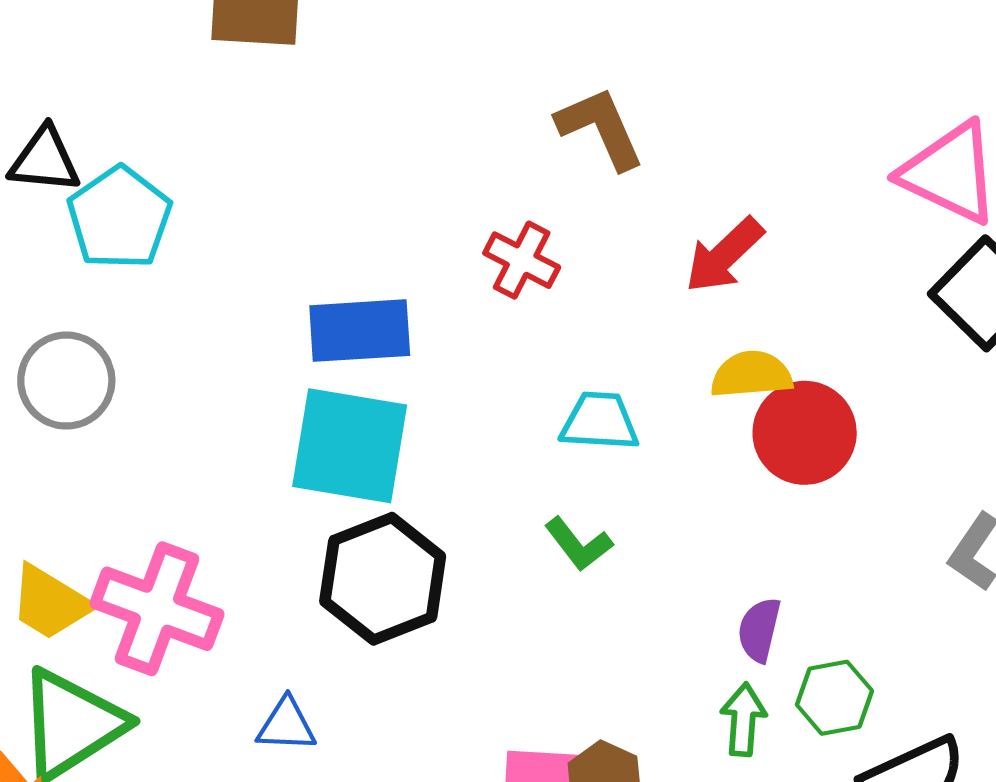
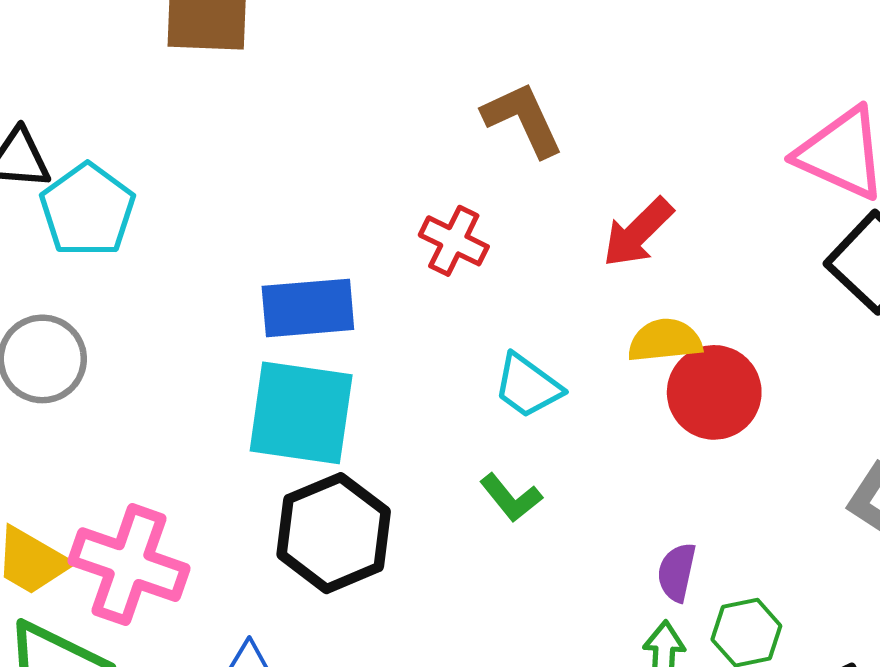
cyan trapezoid: (599, 421) -> (528, 386), turned -146

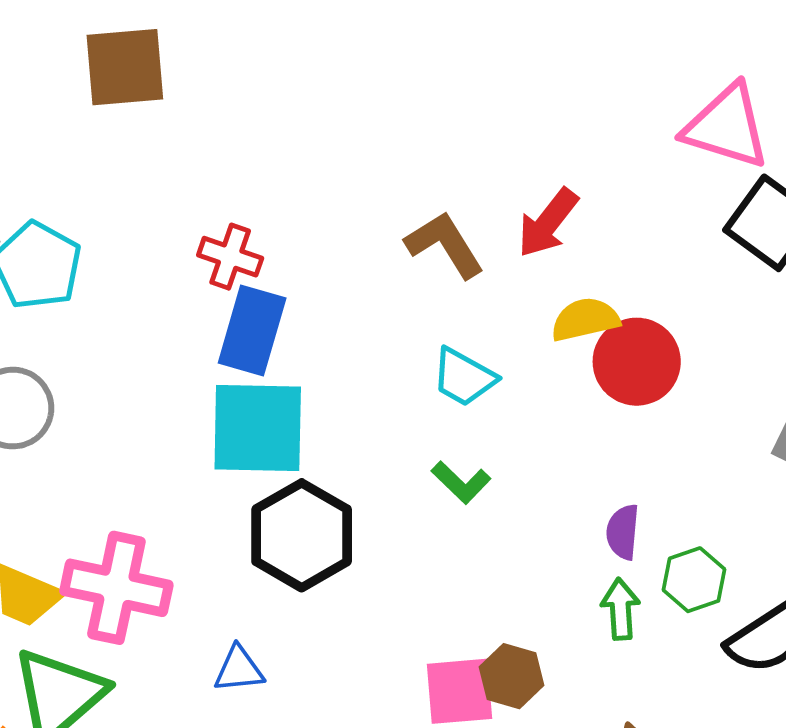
brown L-shape: (523, 119) -> (445, 245), moved
red cross: (454, 241) -> (230, 257), moved
blue rectangle: (308, 308) -> (252, 330), turned -62

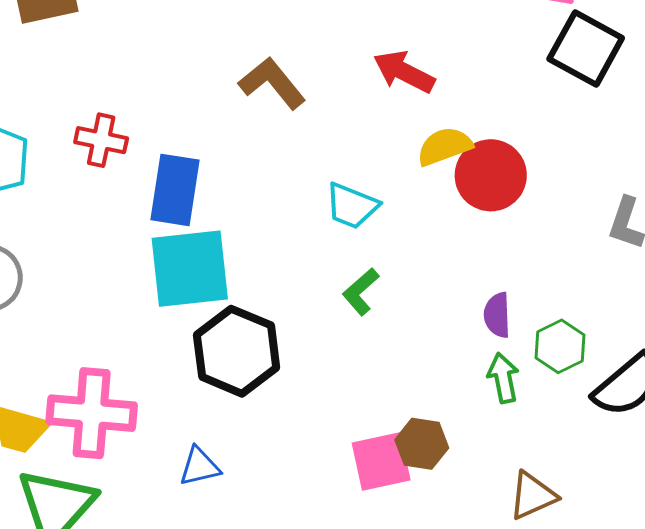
red arrow: (548, 223) -> (404, 72), turned 86
brown L-shape: (445, 245) -> (272, 83), moved
red cross: (230, 257) -> (101, 140), moved
green L-shape: (461, 482) -> (361, 292), turned 102

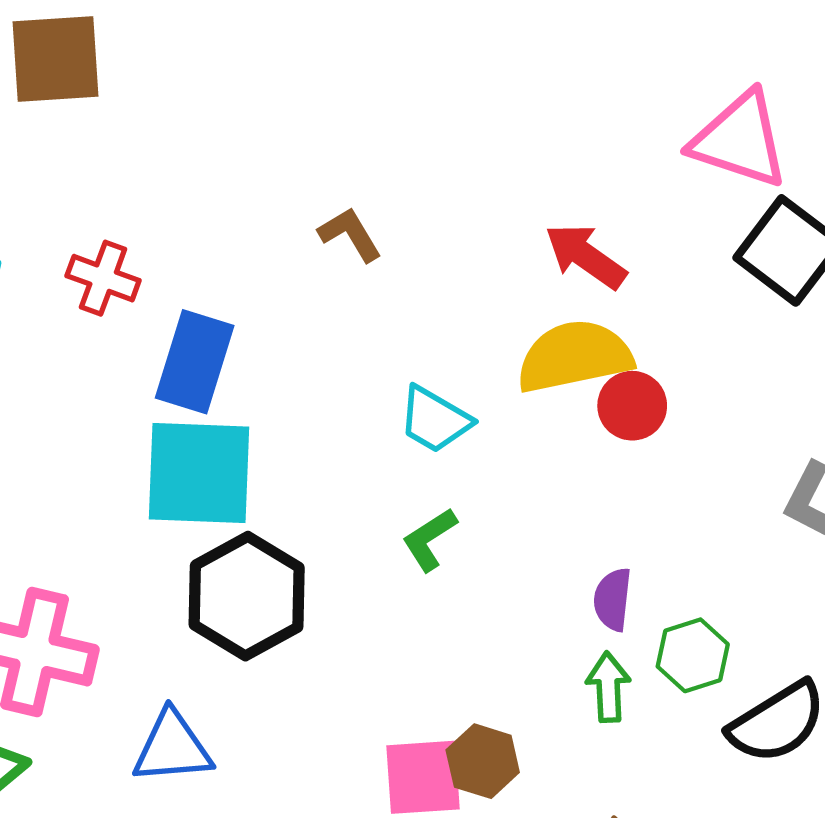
red arrow: (404, 72) -> (586, 256), moved
brown L-shape: (272, 83) -> (350, 234), size x0.7
yellow semicircle: (445, 146) -> (574, 356), size x1.5
red circle: (491, 175) -> (632, 406), size x0.7
blue triangle: (200, 467) -> (172, 747), size x1.4

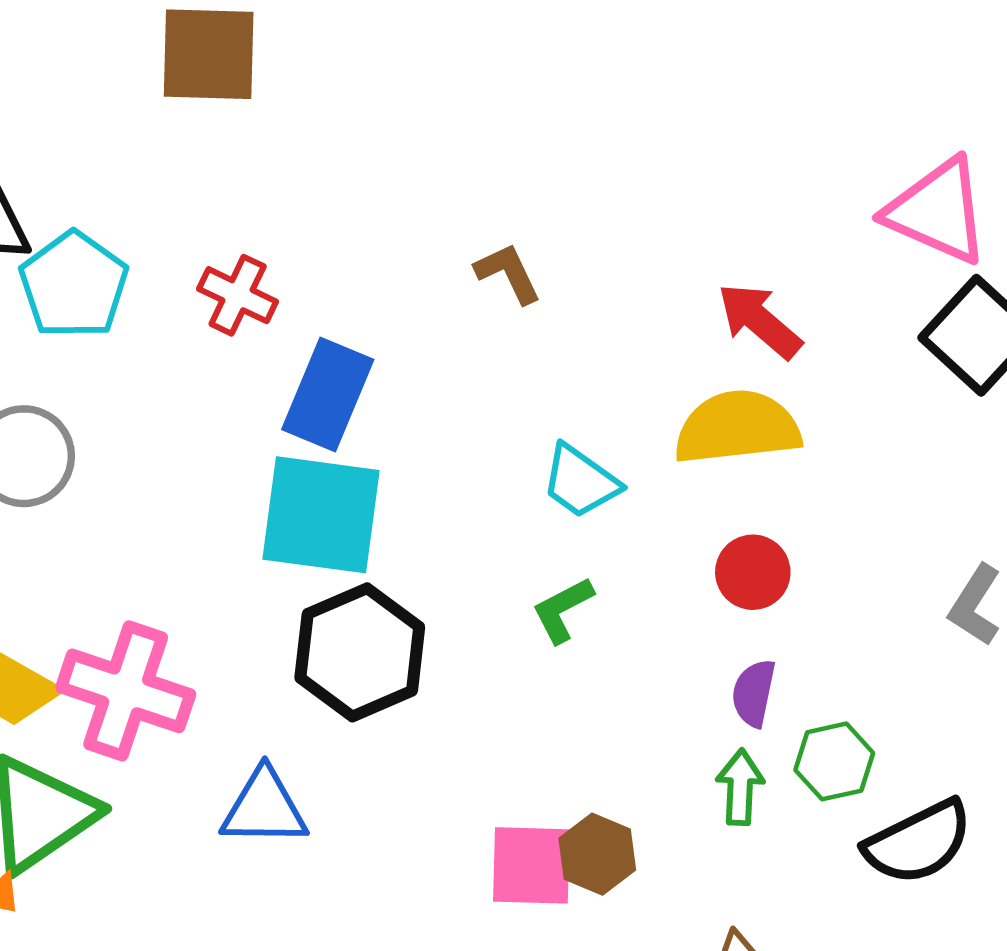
red circle: (632, 406) -> (753, 572), moved

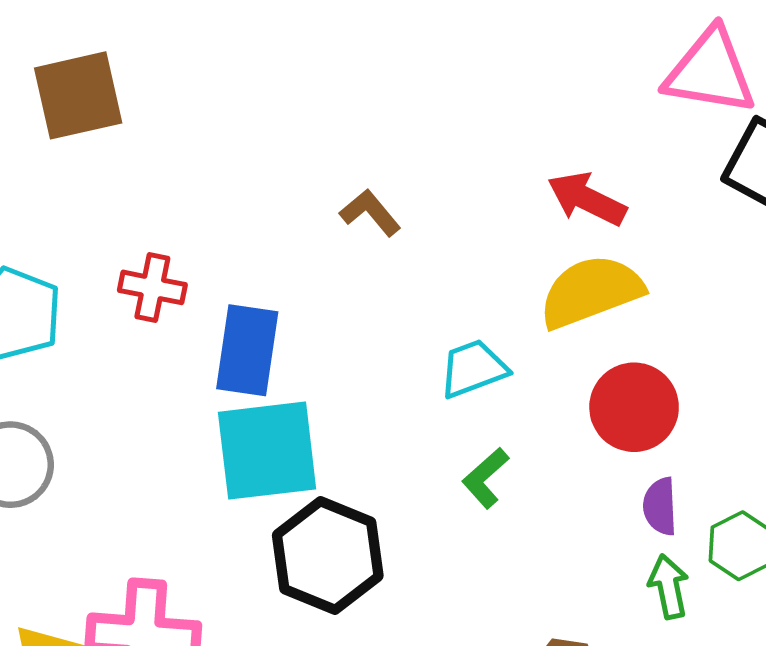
cyan trapezoid: (580, 481) -> (473, 369), turned 138
red circle: (753, 572) -> (634, 407), size x1.4

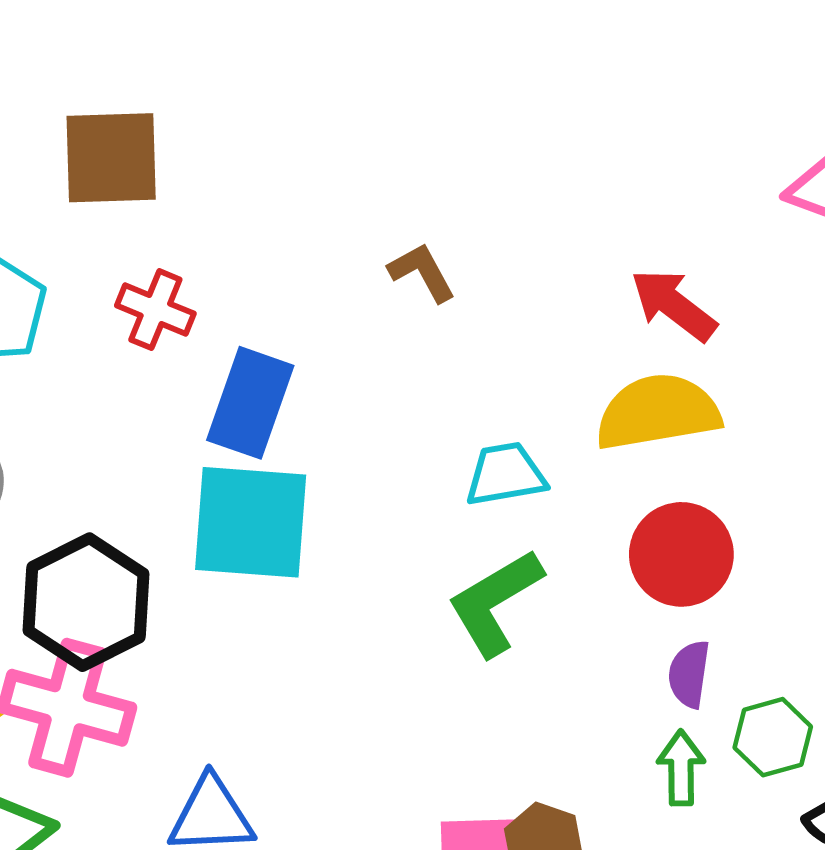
brown square: (78, 95) -> (111, 158), moved
green L-shape: (485, 478) -> (495, 602), size x1.6
black hexagon: (328, 555) -> (86, 602), moved

